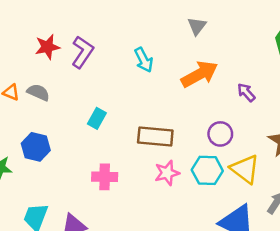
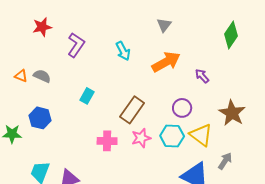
red star: (47, 47) -> (42, 27), moved
brown rectangle: (155, 137) -> (132, 110), turned -60
pink cross: (105, 177) -> (107, 141), moved

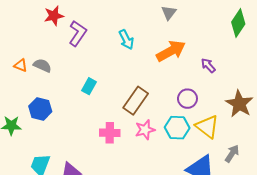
red star: (42, 27) -> (54, 16), moved

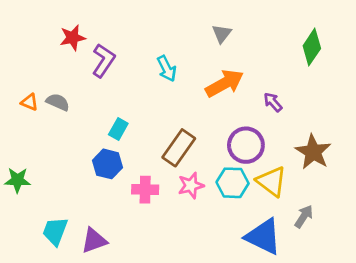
purple circle: (187, 99) -> (246, 145), size x1.4
blue hexagon: (40, 109) -> (108, 164), moved

